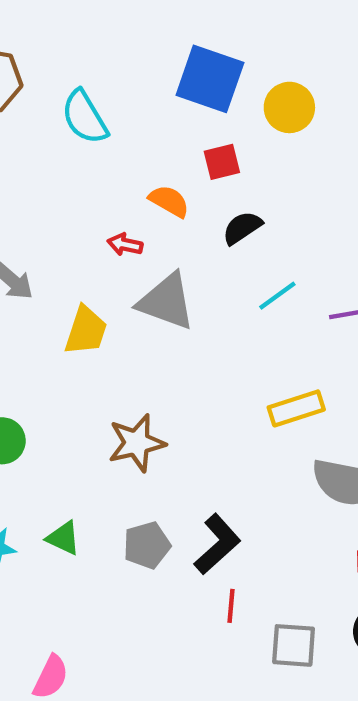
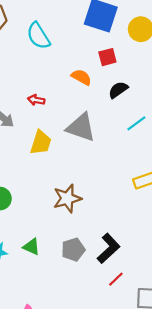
red arrow: (125, 245) -> (36, 100), moved
red line: (231, 606) -> (116, 279), turned 42

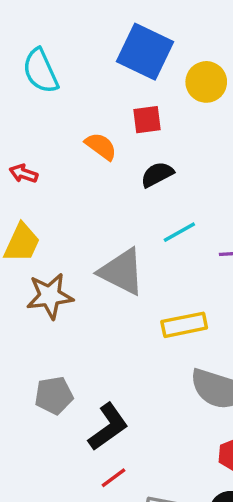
gray triangle: (81, 127) -> (122, 272), moved
brown star: (67, 198) -> (50, 296), moved
gray pentagon: (73, 250) -> (54, 395), moved

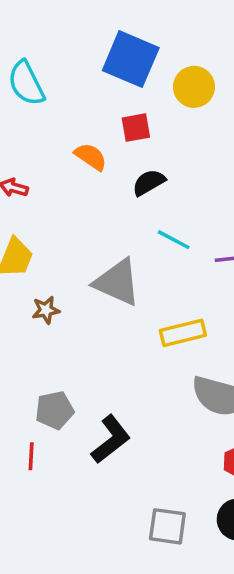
cyan line: (179, 232) -> (174, 240), turned 60
brown star: (50, 296) -> (46, 310), size x0.6
red line: (114, 478) -> (31, 456), moved, turned -48

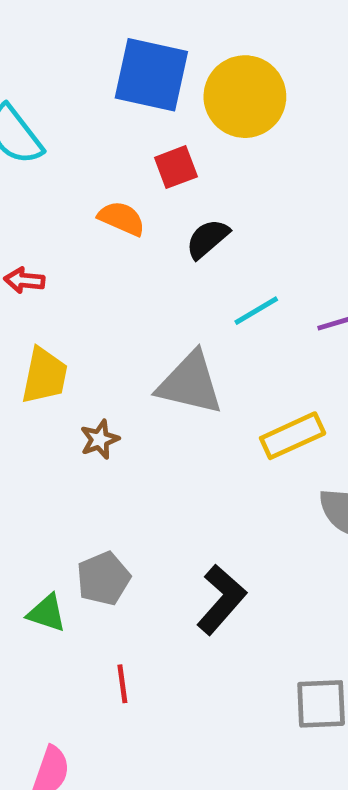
yellow circle: (194, 87) -> (245, 97), size x1.4
cyan line: (174, 240) -> (256, 311), turned -48
gray pentagon: (55, 410) -> (103, 579), moved
red line: (31, 456) -> (122, 684), moved

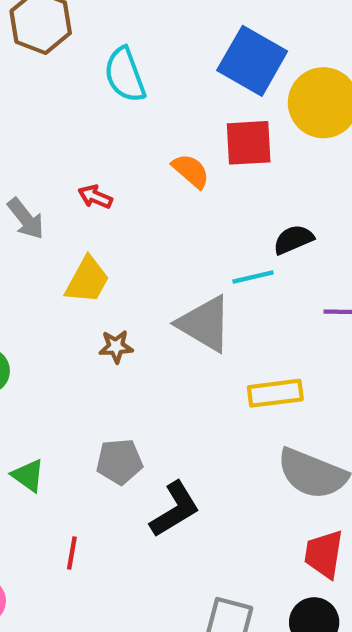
red square: (176, 167) -> (249, 143), size x1.4
black semicircle: (208, 239) -> (293, 239), moved
cyan line: (256, 311) -> (253, 277), moved
gray pentagon: (103, 579) -> (119, 462), moved

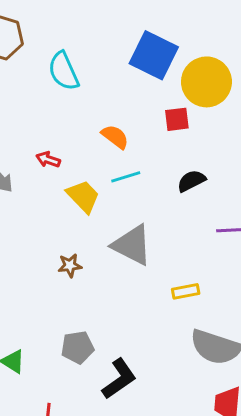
red square: (249, 143) -> (177, 119), moved, size x0.7
cyan line: (253, 277) -> (126, 177), moved
yellow trapezoid: (87, 280) -> (83, 196), moved, turned -69
yellow rectangle: (275, 393) -> (186, 291), size x0.7

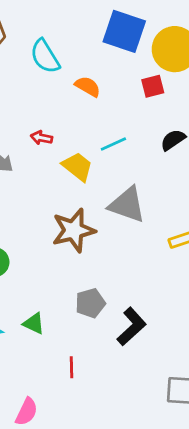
orange semicircle: (115, 137) -> (88, 86), moved
brown star: (70, 265) -> (74, 230), size x2.0

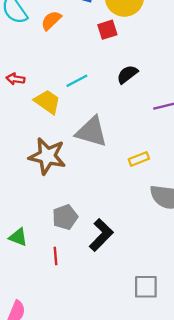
orange semicircle: (88, 86) -> (51, 20), moved, turned -70
brown star: (74, 230) -> (47, 156), turned 30
red line: (72, 367) -> (55, 256), moved

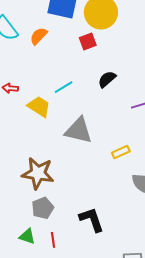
brown star: (47, 156) -> (38, 173), moved
gray pentagon: (65, 217) -> (43, 208), moved
black L-shape: (101, 235) -> (92, 220), turned -60
green triangle: (18, 237) -> (27, 236), moved

